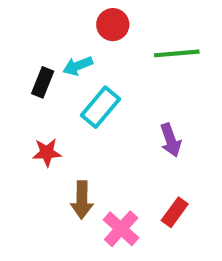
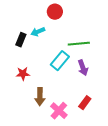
green line: (177, 53) -> (79, 44), moved
cyan rectangle: (100, 107) -> (60, 61), moved

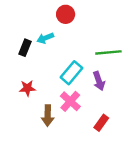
green line: (79, 44) -> (108, 52), moved
pink cross: (59, 111) -> (70, 101), moved

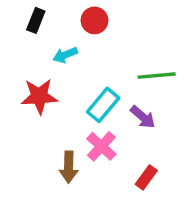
black rectangle: (25, 48) -> (36, 20), moved
purple arrow: (99, 81) -> (143, 117), turned -30
red star: (27, 88) -> (39, 96), moved, size x1.5

